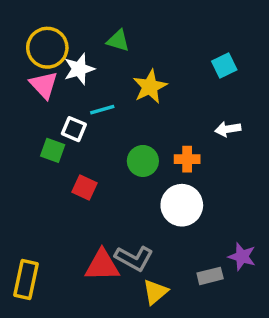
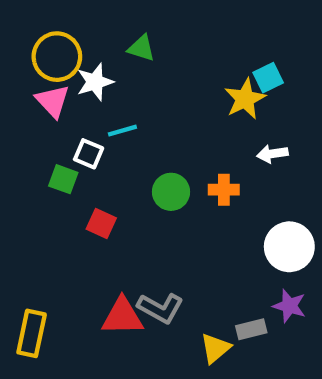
yellow star: (150, 87) -> (245, 99), moved
white circle: (182, 205) -> (289, 247), moved
yellow triangle: (155, 292) -> (215, 348), moved

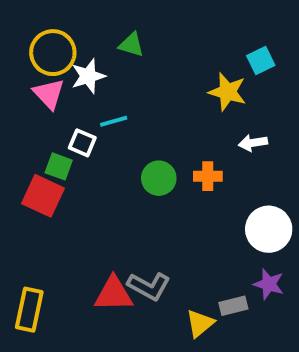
cyan square: (268, 78) -> (261, 60), moved
yellow star: (245, 99) -> (227, 92), turned -30
red square: (101, 224) -> (43, 196), moved, size x1.5

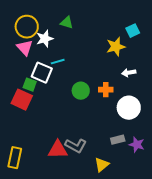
yellow star: (227, 92) -> (116, 47), turned -30
white square: (82, 143) -> (42, 73), size x1.5
white circle: (269, 229) -> (129, 108), moved
gray rectangle: (233, 306) -> (118, 140), moved

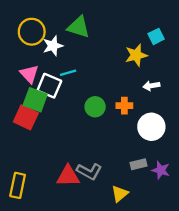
green triangle: (67, 23) -> (79, 27), size x1.5
pink triangle: (25, 48) -> (29, 74), moved
green square: (30, 85) -> (35, 100), size x1.5

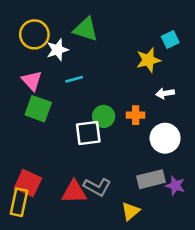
white square: (49, 86) -> (88, 133), moved, turned -30
red square: (26, 117) -> (28, 183), moved
gray rectangle: (138, 164) -> (151, 179), size x1.5

